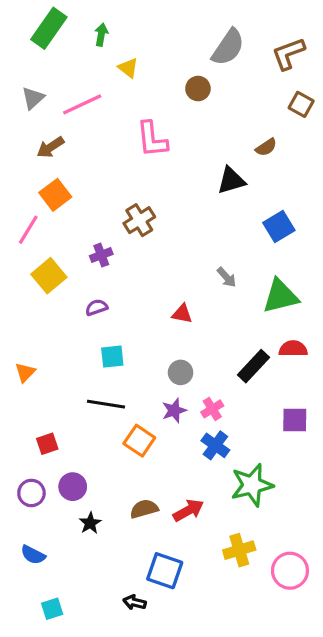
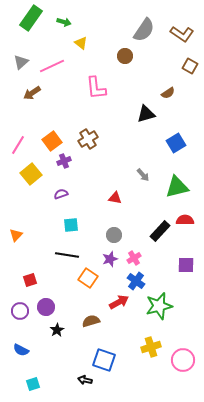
green arrow: (101, 35) -> (64, 22), turned 96
brown L-shape: (288, 54) -> (182, 34), turned -125
orange square: (55, 195) -> (52, 141), moved
red arrow: (188, 510) -> (119, 302), moved

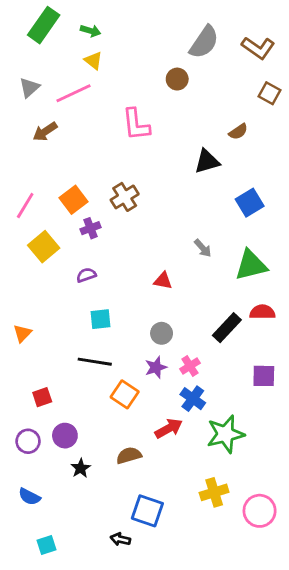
yellow triangle: (81, 43) -> (93, 61), moved

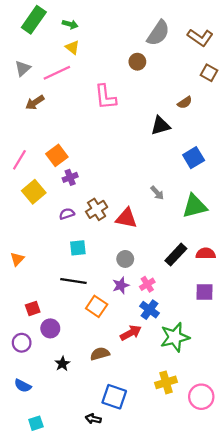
brown cross: (125, 197) -> (97, 209), moved
red triangle: (163, 281) -> (126, 218), size x1.5
red semicircle: (262, 312) -> (206, 253), moved
purple circle: (65, 436) -> (50, 328), moved

